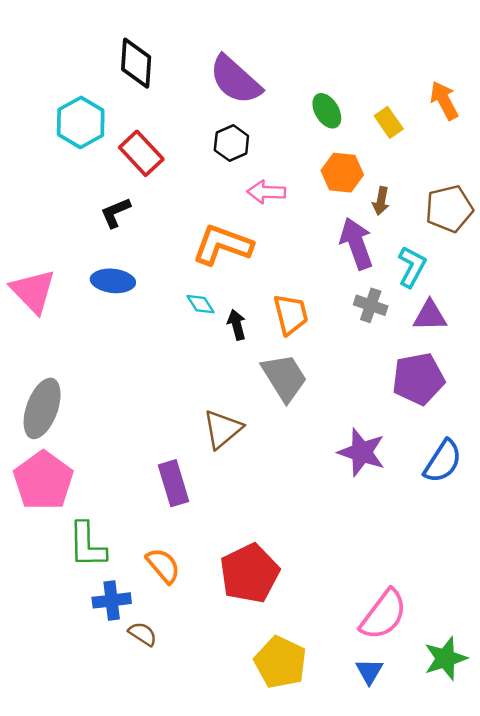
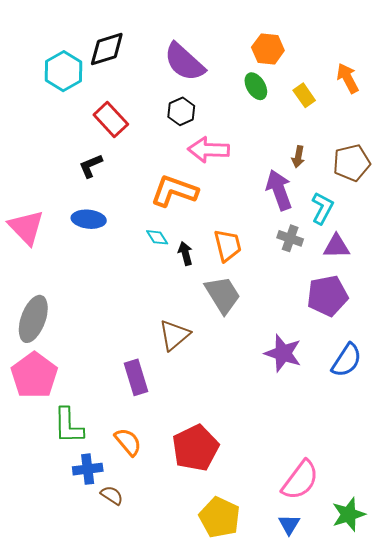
black diamond: (136, 63) -> (107, 49), turned 69
cyan hexagon: (81, 122) -> (63, 71), moved
orange hexagon: (342, 173) -> (268, 49), moved
pink arrow: (266, 192) -> (209, 150), size x1.4

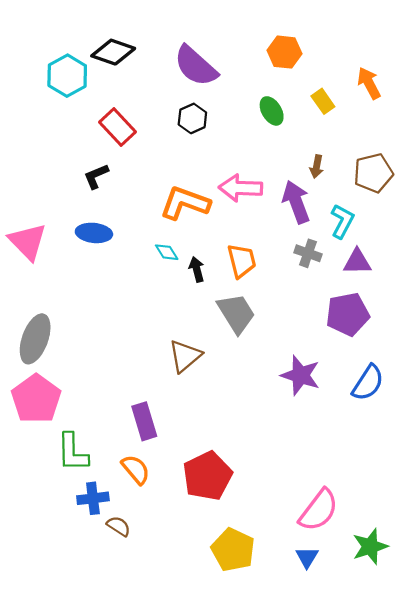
black diamond: (107, 49) -> (113, 52), turned 36
green ellipse: (256, 86) -> (272, 111), moved
pink arrow: (209, 150) -> (241, 188), moved
purple rectangle: (136, 377) -> (144, 421), moved

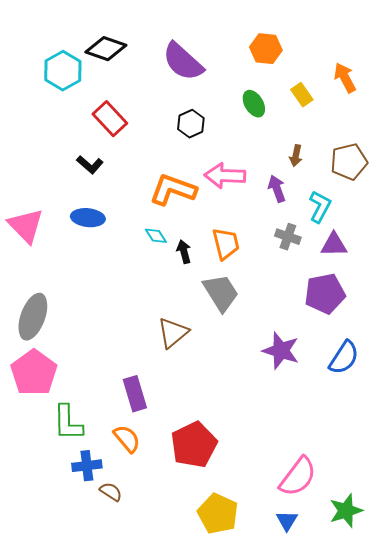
black hexagon: (192, 118) -> (191, 124), moved
black L-shape: (96, 176) -> (90, 165), turned -116
purple arrow: (296, 202) -> (277, 189), size x0.7

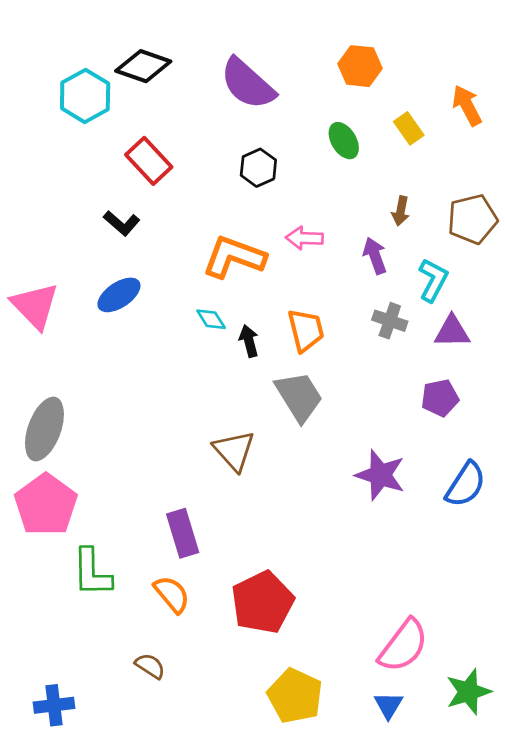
pink arrow: (225, 176) -> (304, 238), size x0.7
blue ellipse: (88, 218) -> (119, 295), turned -40
purple pentagon: (325, 294) -> (440, 398), size x0.7
brown triangle: (173, 333) -> (234, 451), turned -32
blue cross: (87, 466) -> (54, 705), moved

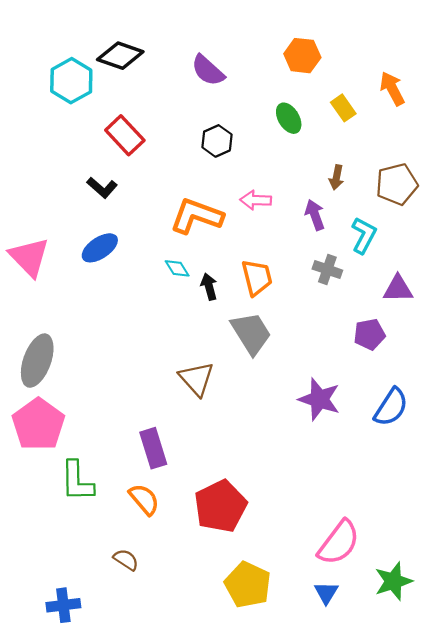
purple semicircle: (248, 84) -> (208, 70), size x0.7
purple triangle: (452, 332) -> (398, 289), moved
blue cross: (54, 705) -> (63, 605), moved

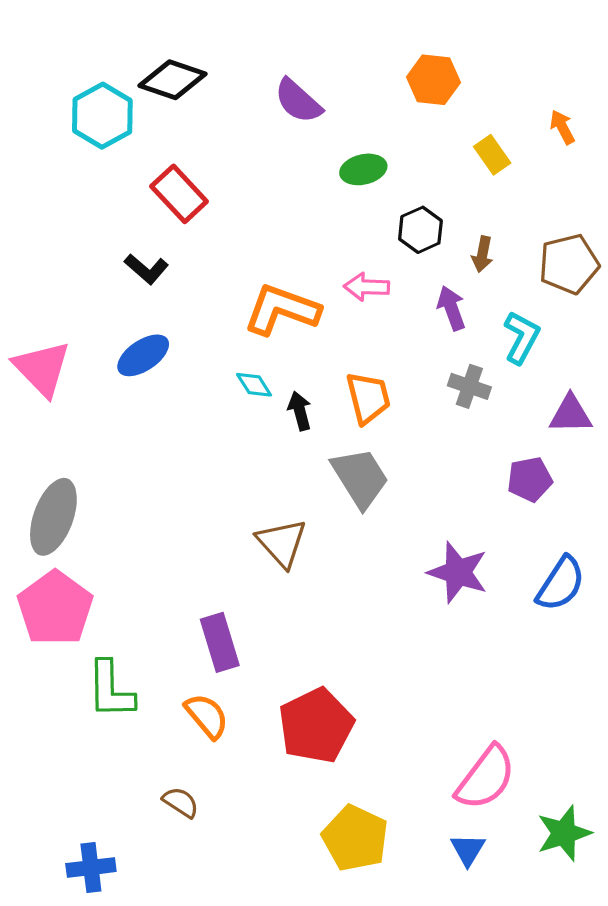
orange arrow: (392, 89) -> (562, 127), size x0.7
green ellipse: (289, 118) -> (363, 169), moved, turned -72
black hexagon: (217, 141) -> (420, 230), moved

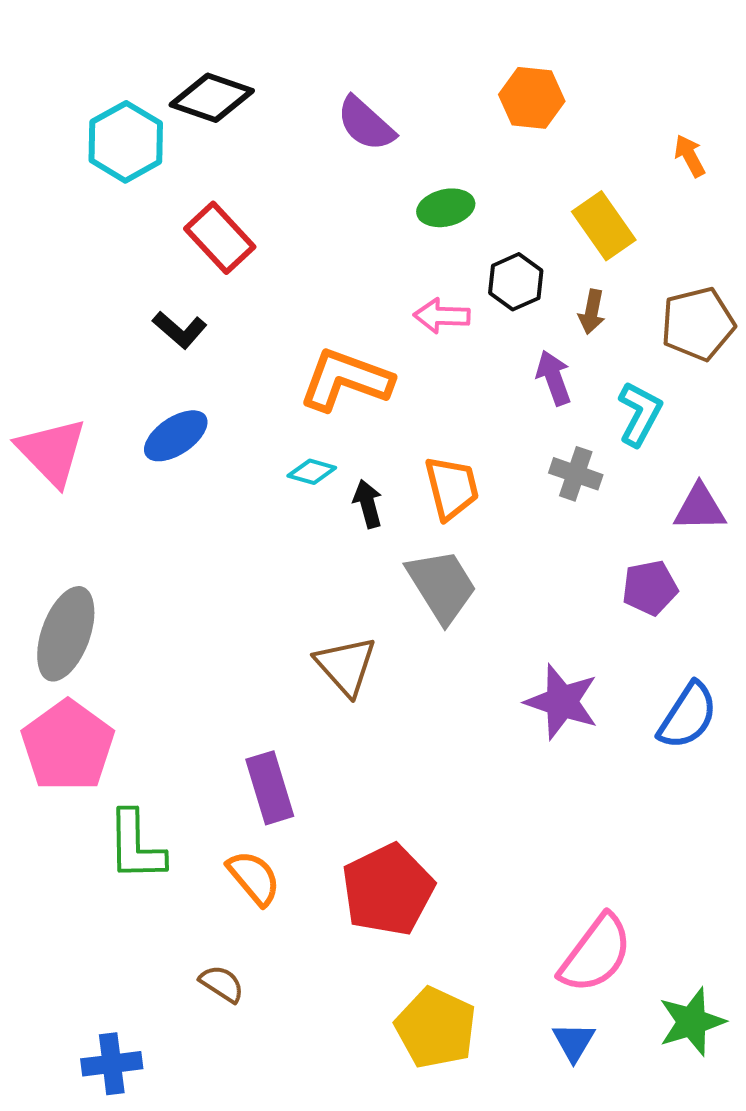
yellow rectangle: (492, 155) -> (604, 226), moved, size x1.4
pink arrow: (367, 287) -> (442, 316), moved
cyan diamond: (254, 385) -> (312, 472), turned -42

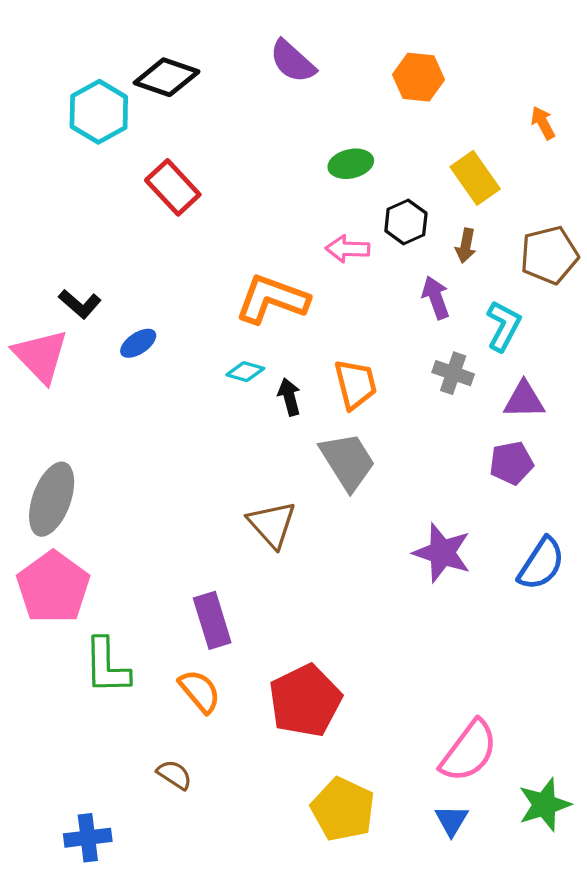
purple semicircle: (366, 124) -> (293, 61), moved
black L-shape: (180, 330) -> (80, 304), moved
blue ellipse: (176, 436) -> (138, 343), size x0.7
purple triangle: (700, 508) -> (524, 400), moved

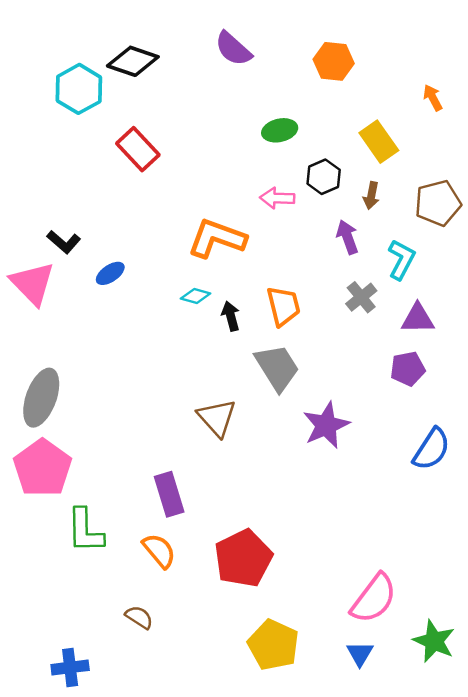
gray cross: (453, 373) -> (361, 297), turned 32
purple star: (442, 553) -> (326, 425), moved, turned 30
green star: (544, 805) -> (434, 641), turned -30

